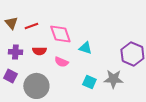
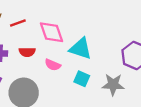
cyan triangle: (85, 48) -> (81, 49), size x1.5
cyan square: (89, 82) -> (82, 79), moved

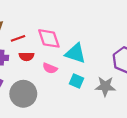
red line: (18, 23) -> (18, 38), moved

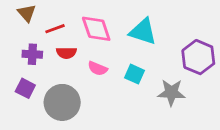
cyan triangle: (75, 53) -> (143, 32), moved
cyan square: (77, 81) -> (134, 74), moved

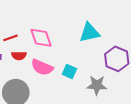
cyan triangle: (143, 32) -> (89, 33), moved, turned -30
pink semicircle: (98, 68) -> (42, 67), size x1.5

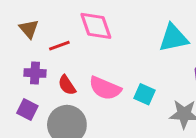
pink diamond: (41, 38) -> (96, 26), moved
red semicircle: (19, 56) -> (67, 85), moved, turned 56

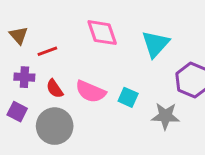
pink diamond: (96, 26) -> (102, 33), moved
cyan triangle: (173, 38) -> (155, 44), turned -36

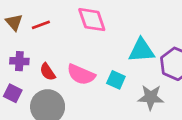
cyan triangle: (155, 44) -> (141, 50), moved, turned 44
red line: (47, 51) -> (41, 25), moved

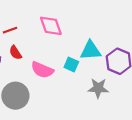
red semicircle: (48, 72) -> (15, 53), moved
cyan square: (116, 80) -> (71, 64), moved

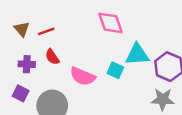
pink diamond: (51, 26) -> (110, 23), moved
gray star: (98, 88) -> (163, 99), moved

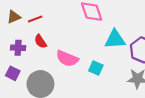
brown triangle: (22, 29) -> (14, 17), turned 48
cyan square: (115, 70) -> (96, 68), moved

